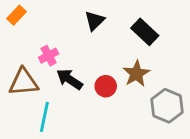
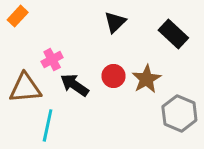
black triangle: (95, 21) -> (115, 22), moved
black rectangle: (145, 32) -> (173, 34), moved
red circle: (106, 86) -> (113, 76), moved

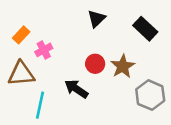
orange rectangle: (18, 16) -> (21, 35), moved
black arrow: (75, 85) -> (76, 89), moved

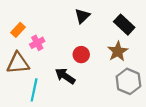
brown star: (123, 66) -> (118, 51), moved

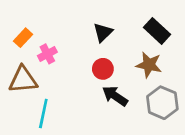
black triangle: (82, 16) -> (103, 32), moved
brown star: (118, 51) -> (149, 65), turned -30
black arrow: (65, 76) -> (115, 96), moved

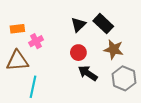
black rectangle: (157, 31) -> (103, 24), moved
orange rectangle: (23, 38) -> (17, 29), turned 40

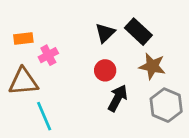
black arrow: (88, 73) -> (118, 98), turned 84
cyan line: (33, 87) -> (44, 116), turned -35

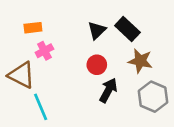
orange rectangle: (23, 39) -> (33, 28), moved
brown triangle: (23, 81) -> (21, 75), turned 32

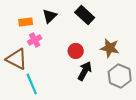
black rectangle: (127, 29) -> (85, 15), moved
black triangle: (97, 30) -> (50, 16), moved

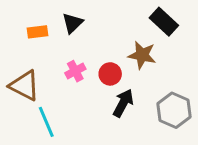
black rectangle: (85, 15) -> (164, 22), moved
pink cross: (35, 40) -> (75, 71), moved
brown star: (110, 48) -> (142, 55), moved

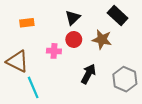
black triangle: (72, 23) -> (73, 18), moved
pink cross: (75, 71) -> (54, 51), turned 32
red circle: (110, 74) -> (74, 39), moved

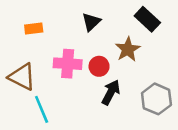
red circle: (74, 39) -> (99, 66), moved
brown star: (102, 39) -> (128, 49), turned 30
pink cross: (54, 51) -> (68, 64), size x1.5

